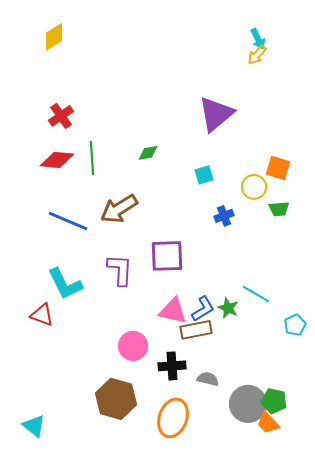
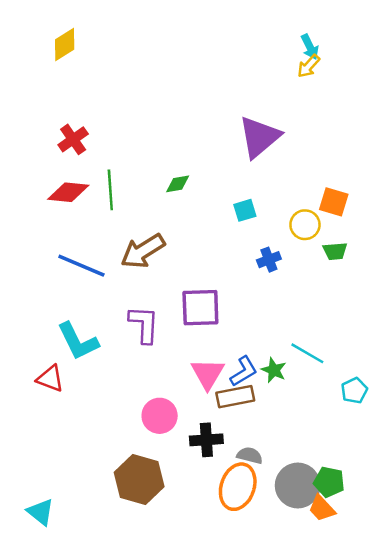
pink triangle: (173, 311) -> (208, 374), turned 48
orange ellipse: (173, 418) -> (238, 487), moved

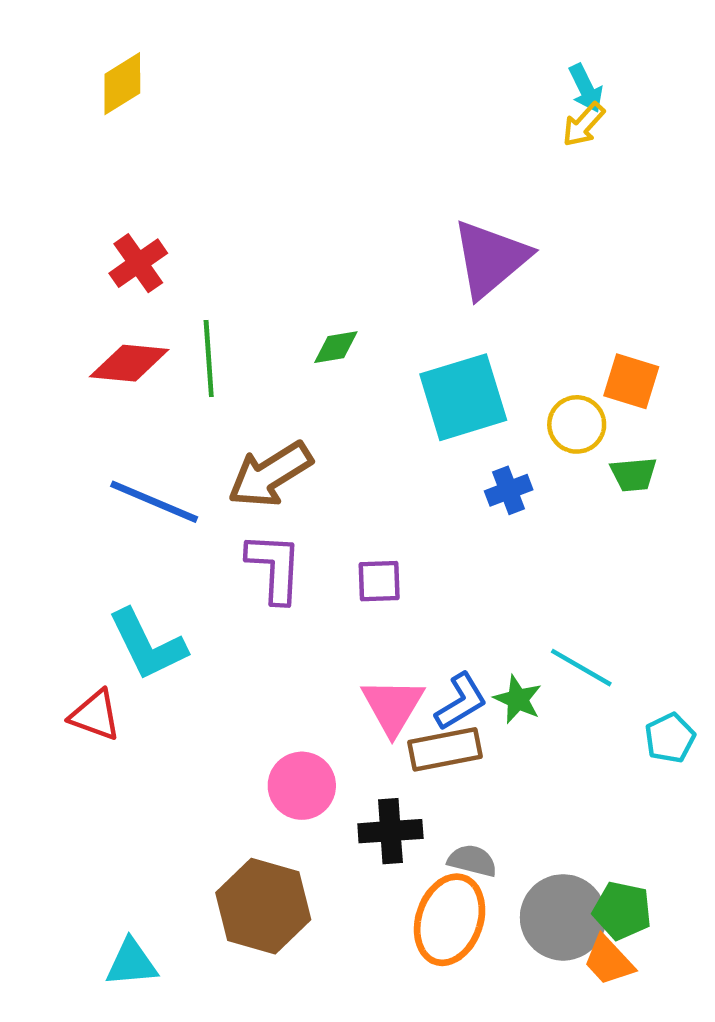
cyan square: (245, 210) -> (463, 397), size x2.0
purple square: (200, 308) -> (379, 581), size x0.6
purple L-shape: (144, 324) -> (275, 568), moved
cyan triangle: (41, 512) -> (131, 963), moved, turned -44

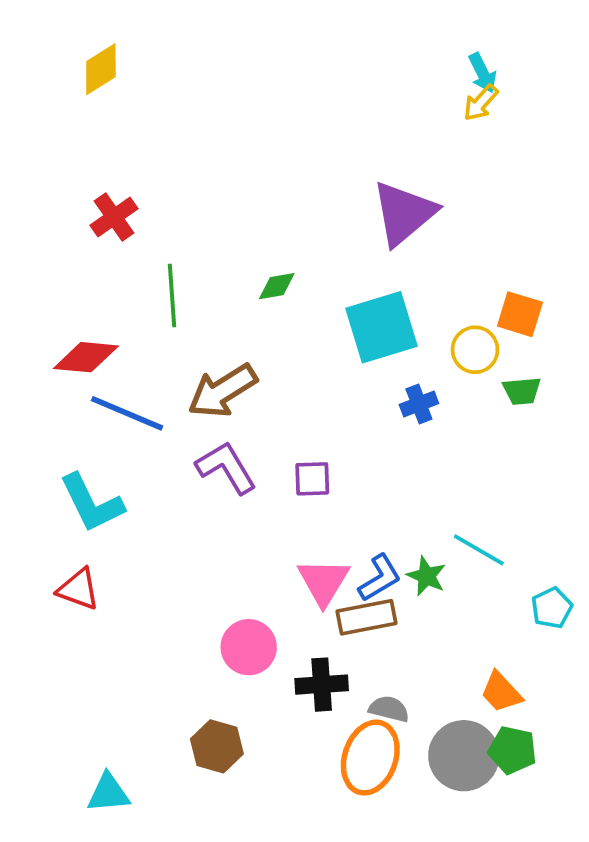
red diamond: (129, 363) -> (86, 357), moved
purple L-shape: (275, 568) -> (226, 468), turned -34
cyan L-shape: (147, 645) -> (92, 503), moved
brown hexagon: (263, 906) -> (217, 746), size x0.7
orange trapezoid: (609, 961) -> (501, 692), moved

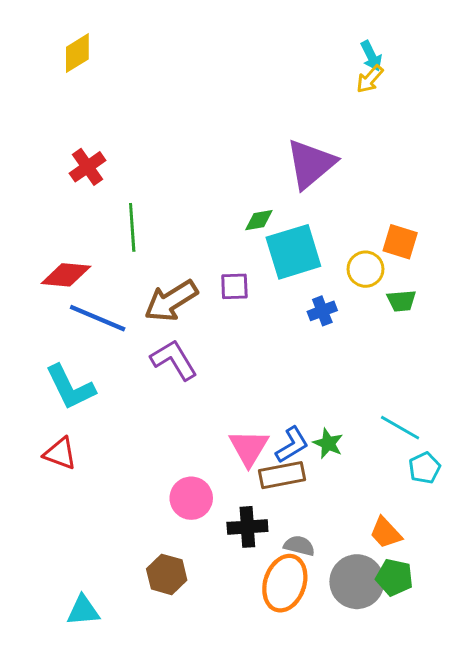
green diamond: (277, 286) -> (259, 220), moved
purple square: (312, 479) -> (234, 286), moved
cyan line: (479, 550) -> (400, 428), moved

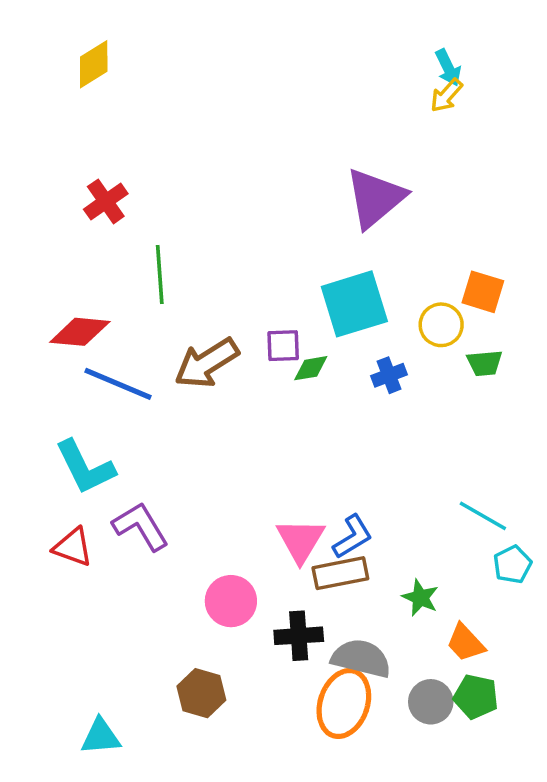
green diamond: (259, 220) -> (311, 368), moved
purple L-shape: (174, 360) -> (141, 526), moved
green star: (328, 443) -> (420, 598), moved
gray semicircle: (299, 546) -> (361, 658), size x1.6
gray circle: (357, 582) -> (431, 702), size x0.7

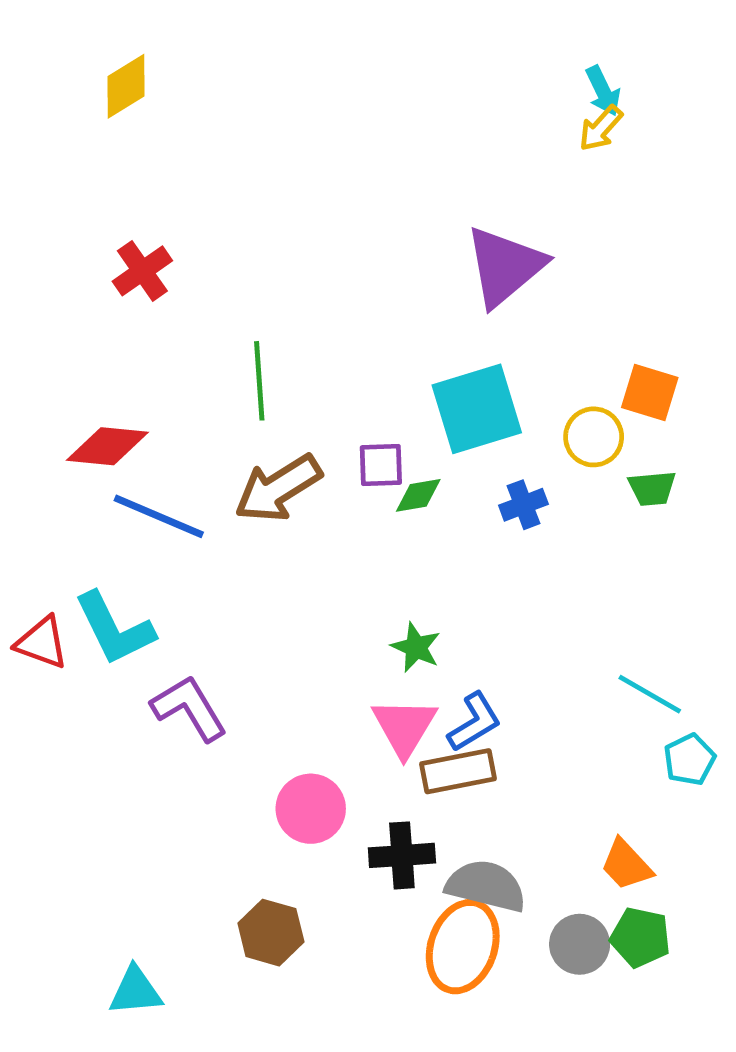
green line: (160, 274) -> (259, 381), moved
red triangle: (73, 547) -> (42, 643), moved
green star: (420, 598) -> (416, 647), moved

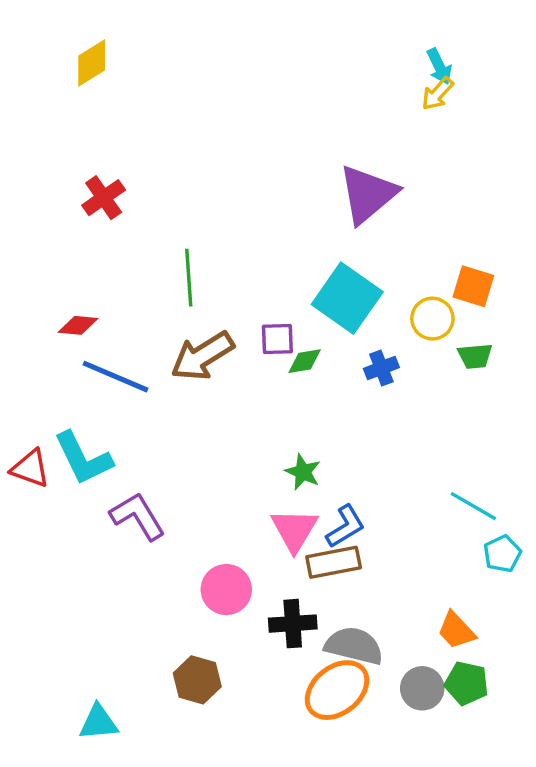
cyan square: (477, 409) -> (347, 298), turned -38
red diamond: (107, 446) -> (78, 325), size x0.7
orange ellipse: (463, 947) -> (337, 690), turned 32

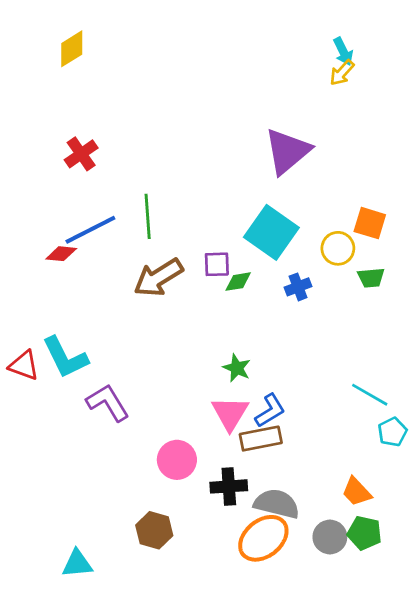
blue line: (116, 377) -> (90, 230), moved, turned -50

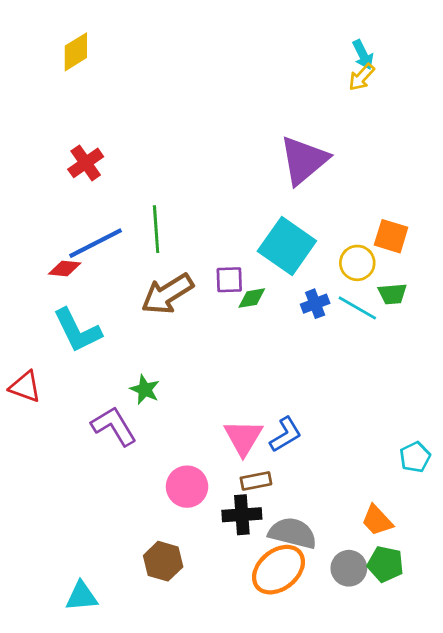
cyan L-shape: (65, 357) -> (77, 330), moved
green star: (237, 368) -> (145, 390), moved
cyan line: (370, 395) -> (357, 308), moved
brown rectangle: (261, 439) -> (256, 481), moved, size x0.7

